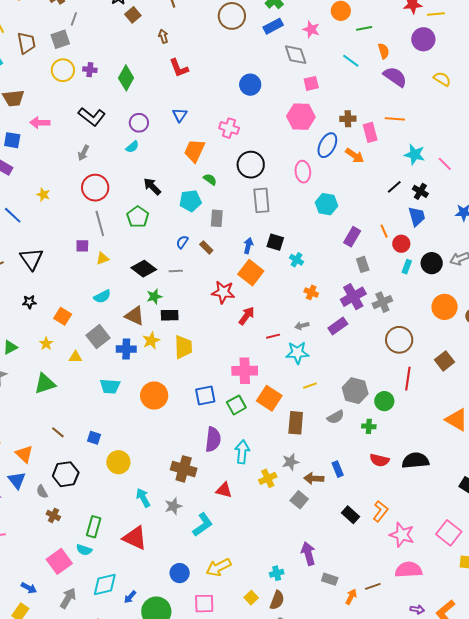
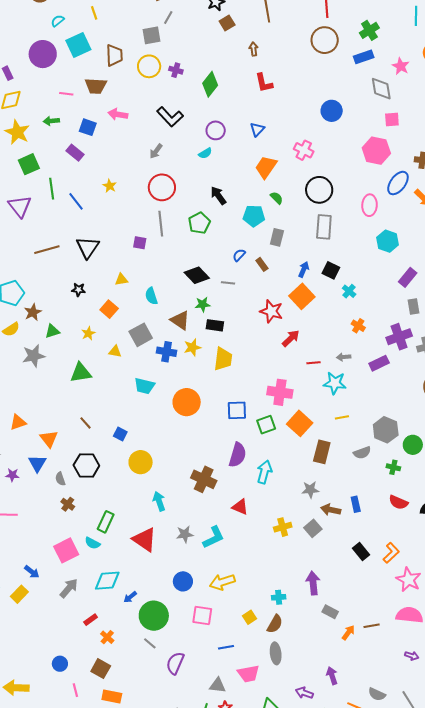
brown trapezoid: (26, 43) -> (114, 55), moved
yellow triangle: (103, 258) -> (121, 280), moved
cyan semicircle: (102, 296) -> (151, 296), turned 90
yellow cross: (268, 478) -> (283, 527), moved
gray star: (173, 506) -> (185, 534), moved

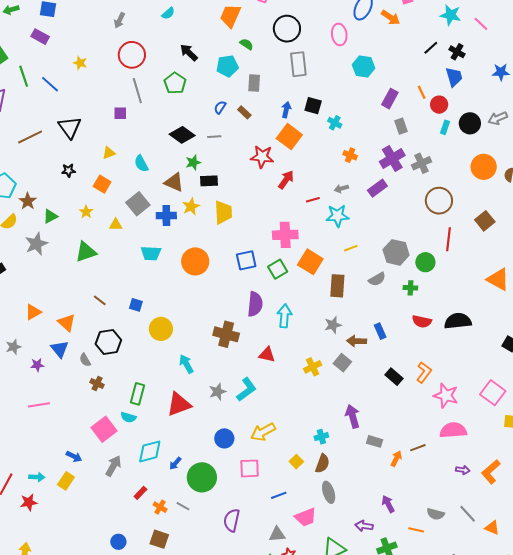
red triangle: (145, 540) -> (179, 404), turned -44
gray line: (150, 643) -> (183, 506), moved

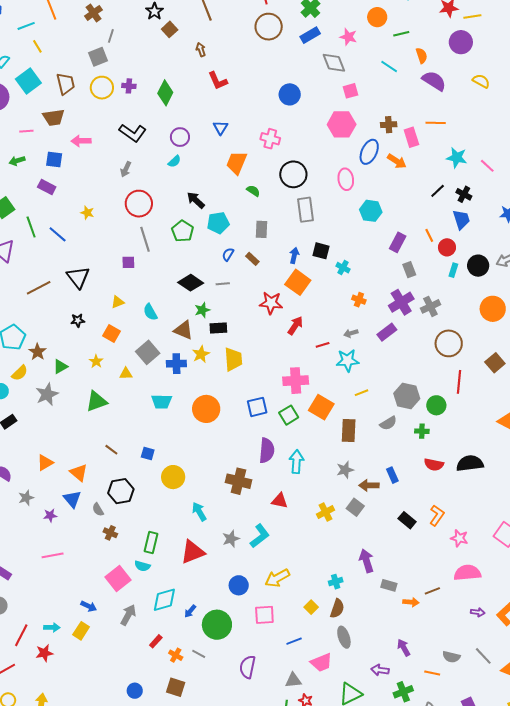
cyan pentagon: (227, 66) -> (218, 223), moved
pink star: (446, 396) -> (459, 538), size x0.7
orange arrow: (396, 459) -> (411, 602), turned 70

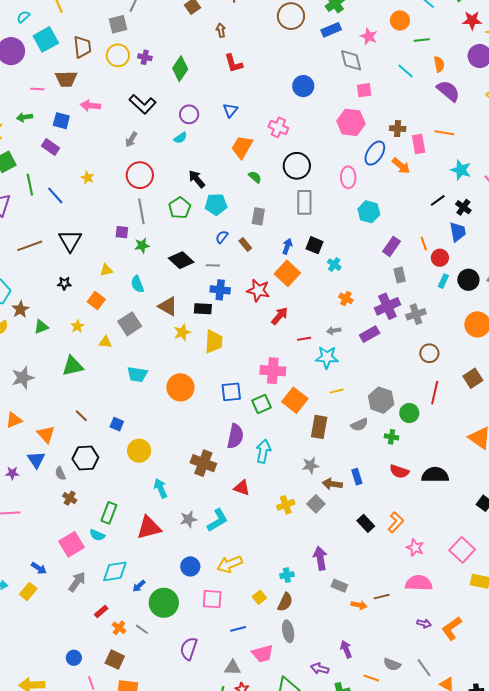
green star: (202, 310) -> (142, 245), moved
brown circle: (449, 343) -> (429, 353), size x0.7
blue cross: (176, 364) -> (220, 290), moved
gray star: (47, 394) -> (23, 378), moved

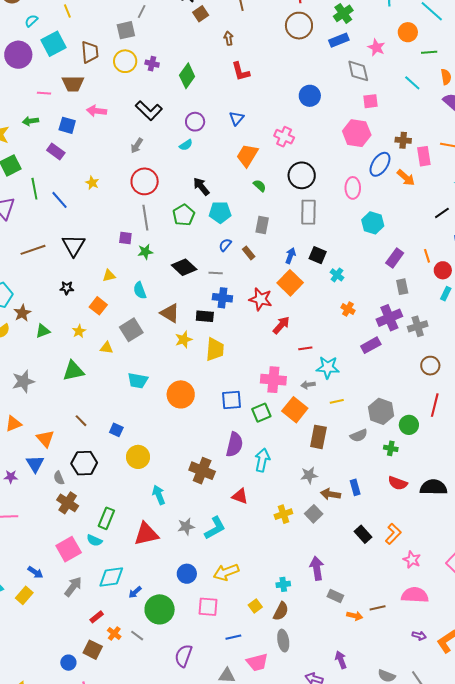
gray arrow: (334, 331) -> (308, 385), moved
brown cross: (70, 498) -> (68, 503), size x1.5
brown square: (115, 660) -> (93, 650), moved

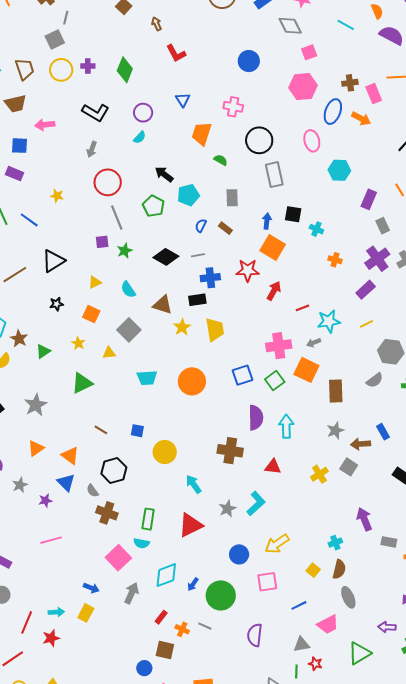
black triangle: (74, 245) -> (53, 261), turned 40
yellow line: (337, 401) -> (366, 324), moved

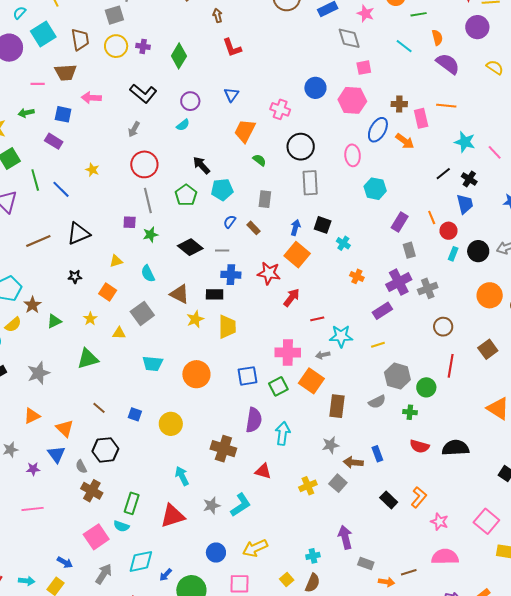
blue circle: (249, 61) -> (315, 88), moved
yellow circle: (165, 452) -> (171, 424), moved

